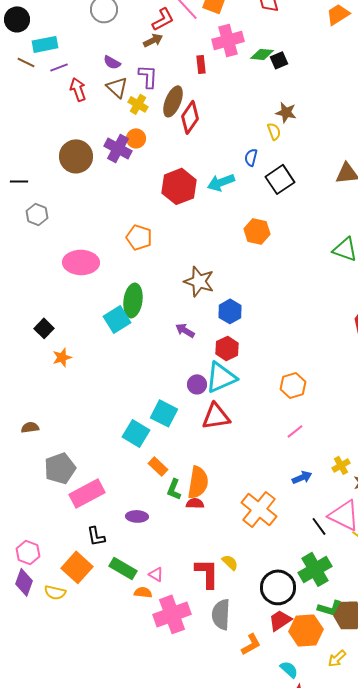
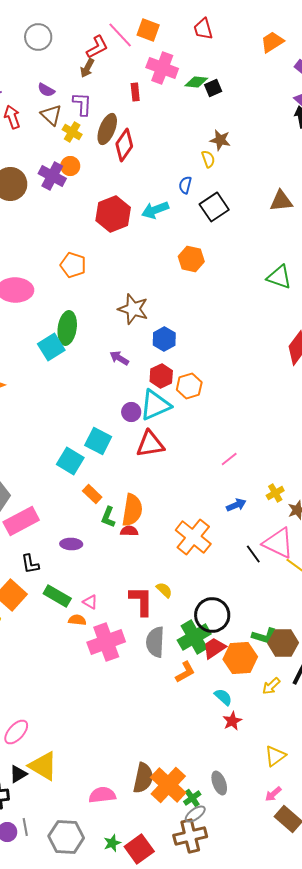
brown arrow: (153, 40) -> (87, 68), turned 144
pink cross: (228, 40) -> (162, 68), turned 36
orange hexagon: (293, 385) -> (189, 386), moved
green cross: (315, 569) -> (194, 637), moved

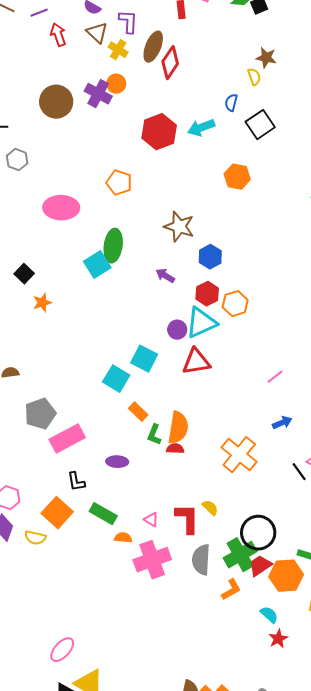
pink triangle: (90, 602) -> (151, 520), moved

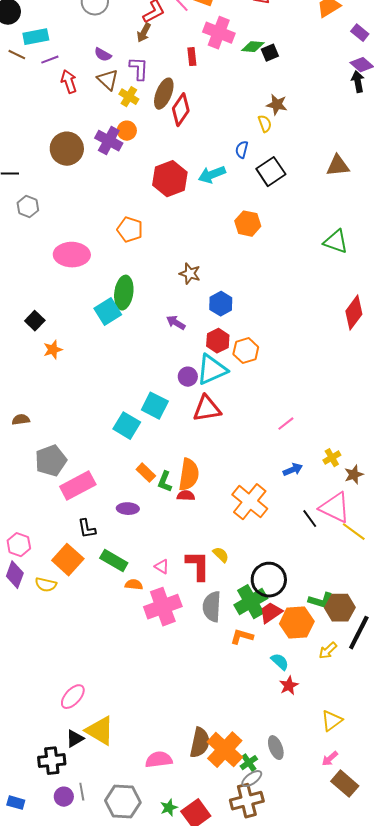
brown star: (179, 227) -> (190, 274), size x0.7
orange rectangle: (138, 412) -> (146, 473), moved
orange L-shape: (231, 590) -> (242, 637), turned -135

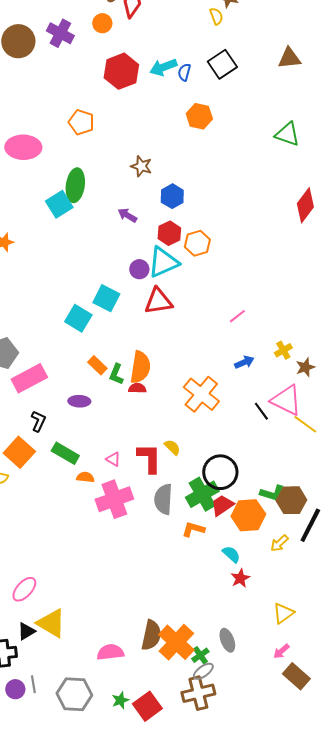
orange circle: (127, 131) -> (102, 23), moved
blue semicircle: (242, 150) -> (184, 72), moved
black L-shape: (87, 529) -> (38, 421), turned -145

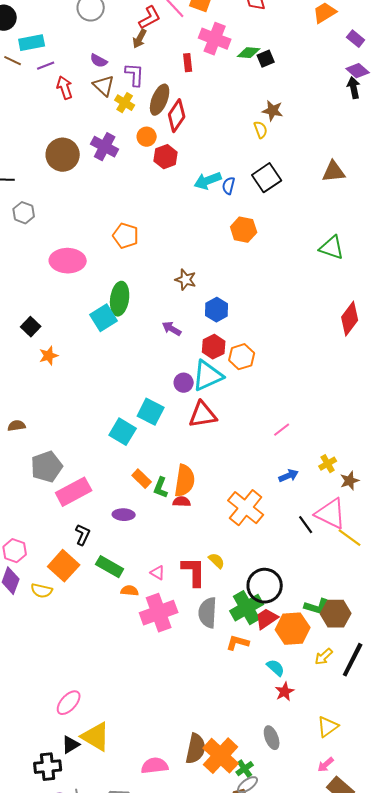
red hexagon: (121, 71) -> (166, 157), moved, size x0.7
black line: (310, 525) -> (353, 660), moved
gray ellipse: (227, 640) -> (272, 738), moved

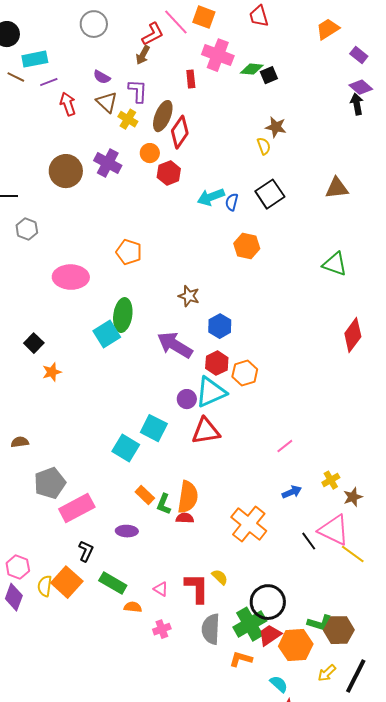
purple arrow: (172, 329) -> (175, 345), size x1.8
yellow semicircle: (42, 591) -> (45, 586), moved, turned 85
pink cross: (159, 613) -> (162, 629), size x0.5

